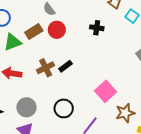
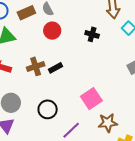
brown rectangle: (34, 32) -> (26, 13), moved

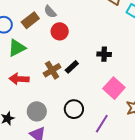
black cross: (92, 34) -> (104, 54), moved

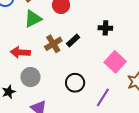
green triangle: (17, 48) -> (33, 19), moved
gray circle: (37, 111) -> (30, 77), moved

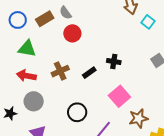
green triangle: (33, 19) -> (27, 49), moved, turned 30
black rectangle: (73, 40) -> (89, 73), moved

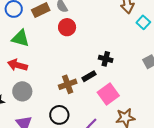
brown cross: (60, 71) -> (68, 84), moved
black rectangle: (89, 73) -> (89, 76), moved
black circle: (77, 112) -> (59, 115), moved

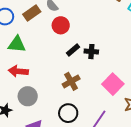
black cross: (106, 59) -> (91, 52), moved
black rectangle: (89, 76) -> (73, 50), moved

